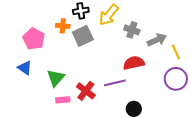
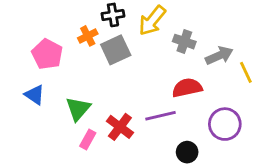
orange cross: (63, 26) -> (88, 36), turned -32
purple circle: (176, 79) -> (225, 124), moved
pink rectangle: (63, 100) -> (88, 139), turned -56

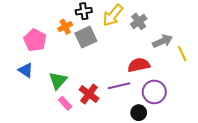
gray cross: (184, 42) -> (139, 21), moved, turned 35
purple circle: (225, 124) -> (154, 92), moved
pink rectangle: (88, 139) -> (65, 103), turned -72

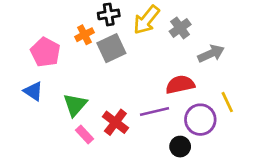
yellow line: (182, 54) -> (227, 102), moved

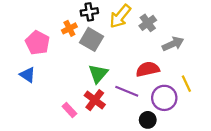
gray square: (111, 48) -> (91, 39), turned -35
green triangle: (75, 105) -> (98, 74), moved
purple line: (155, 111) -> (127, 91), turned 35

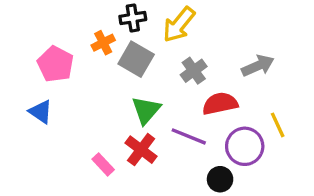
gray cross: (148, 23) -> (194, 71), moved

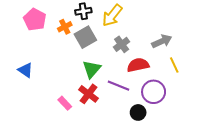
gray square: (136, 59) -> (85, 37), turned 30
pink pentagon: (55, 64) -> (35, 20), moved
yellow line: (278, 125) -> (174, 65), moved

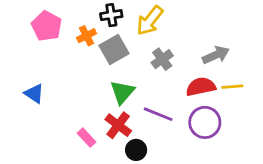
red semicircle: (138, 65) -> (201, 87), moved
yellow line: (174, 65) -> (232, 87), turned -70
black circle: (138, 112) -> (136, 150), moved

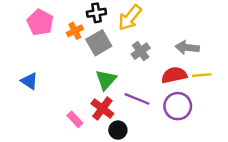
gray arrow: (216, 55) -> (187, 48), turned -150

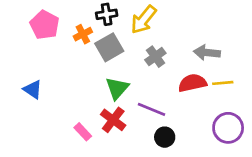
purple circle: (178, 106) -> (228, 128), moved
black circle: (118, 130) -> (165, 137), moved

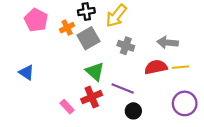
gray cross: (155, 57) -> (126, 46), turned -35
green triangle: (117, 88) -> (95, 71), turned -30
red cross: (113, 120) -> (92, 97), turned 30

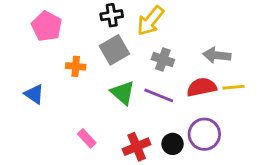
orange cross: (67, 28) -> (76, 66), moved, turned 32
purple line: (123, 88) -> (159, 95), moved
red cross: (92, 97) -> (137, 147), moved
purple circle: (185, 103) -> (204, 134), moved

